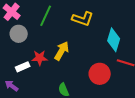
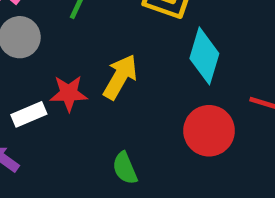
cyan diamond: (114, 40) -> (204, 56), moved

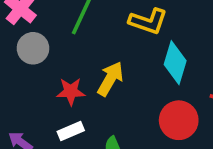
white rectangle: (29, 114) -> (71, 131), moved

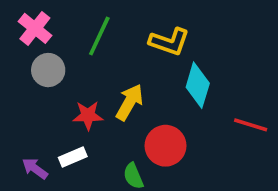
red circle: (179, 120) -> (165, 146), moved
white rectangle: (71, 131) -> (73, 157), moved

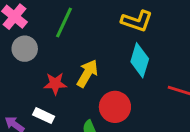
yellow L-shape: (169, 42) -> (137, 21), moved
white rectangle: (73, 157) -> (44, 116), turned 48

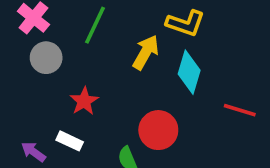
yellow arrow: (87, 73) -> (146, 52), moved
red star: (55, 84) -> (84, 101), turned -30

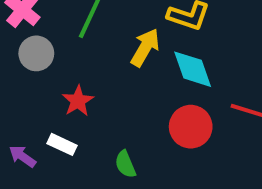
cyan diamond: (189, 72) -> (193, 69), turned -36
red circle: (158, 130) -> (191, 127), moved

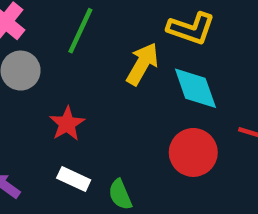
white rectangle: (62, 144) -> (74, 179), moved

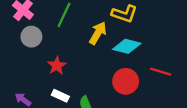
cyan diamond: (195, 88) -> (127, 46), turned -56

